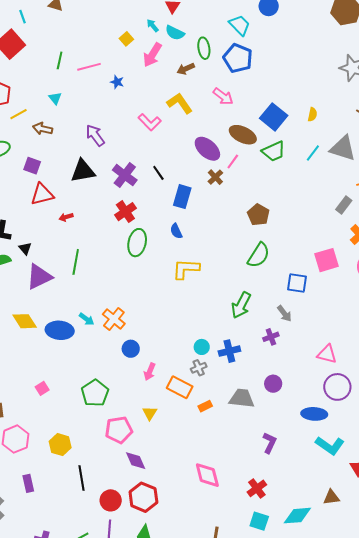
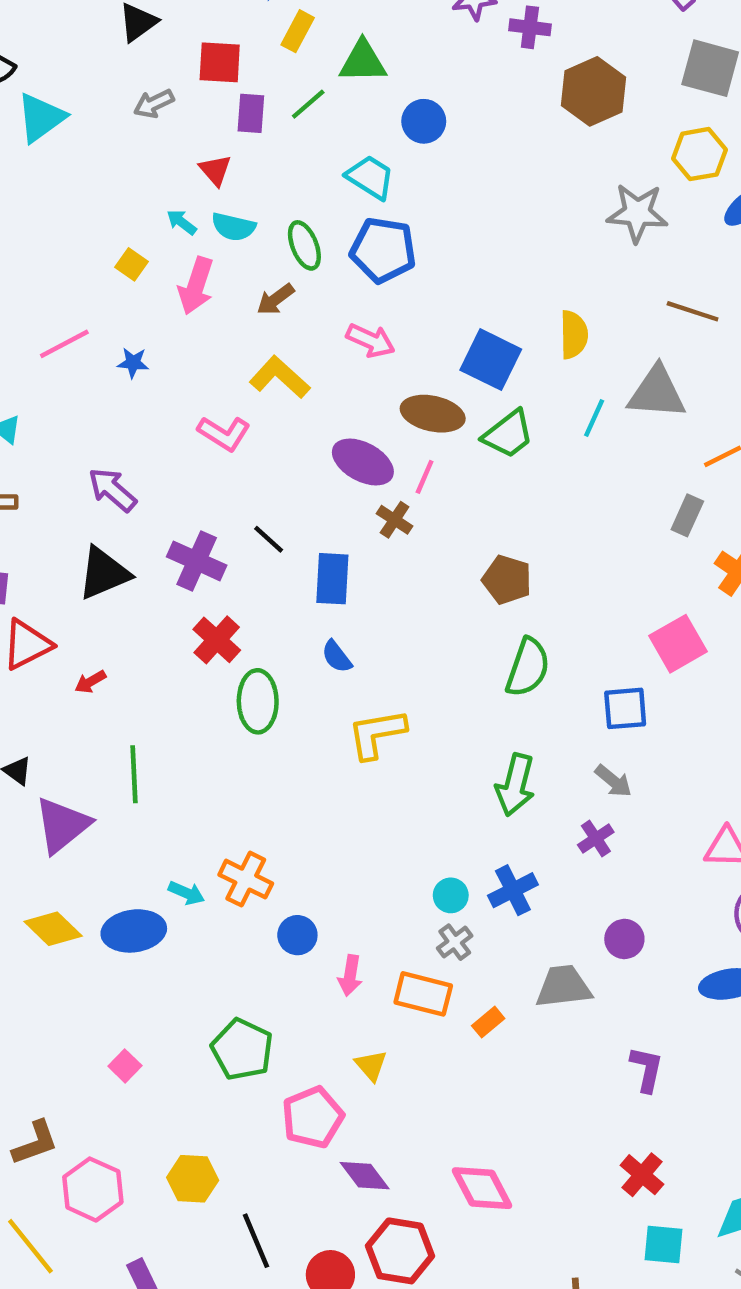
yellow semicircle: (312, 115) -> (574, 335), size x1.5
pink diamond: (207, 475) -> (482, 1188), moved

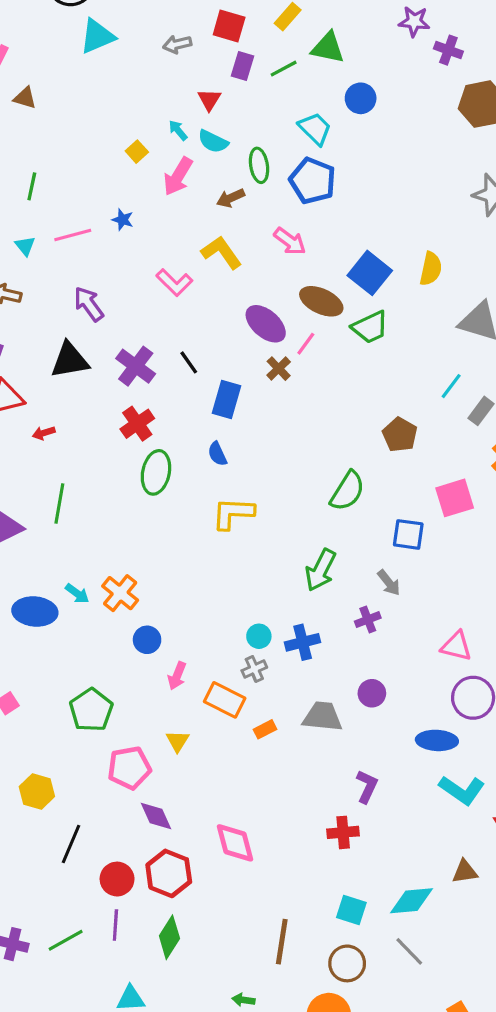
pink line: (64, 344) -> (73, 235), moved
cyan line: (594, 418) -> (451, 386), moved
brown pentagon: (507, 580) -> (400, 435), moved
red cross: (642, 1175) -> (343, 832), moved, turned 32
black line: (256, 1241) -> (71, 844), turned 33

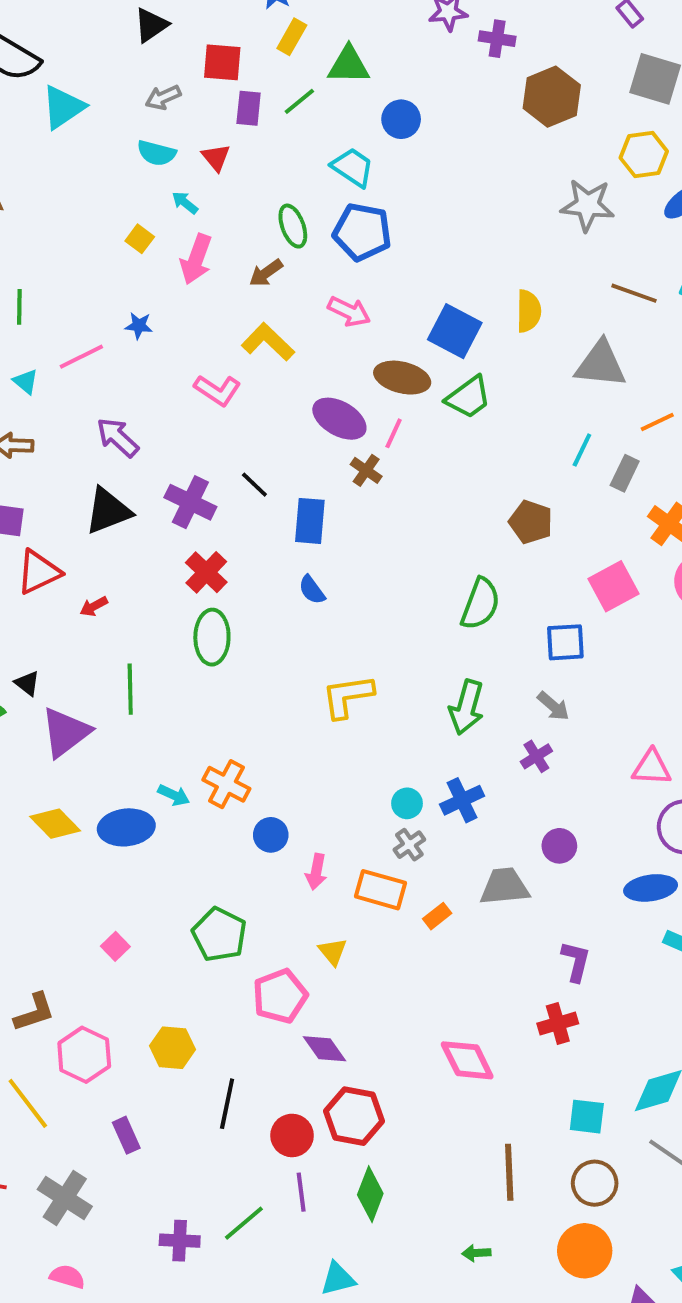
cyan semicircle: (213, 141) -> (156, 153), moved
green ellipse: (156, 472) -> (212, 637), moved
yellow L-shape: (233, 513) -> (348, 696), moved
pink diamond: (235, 843) -> (467, 1060), moved

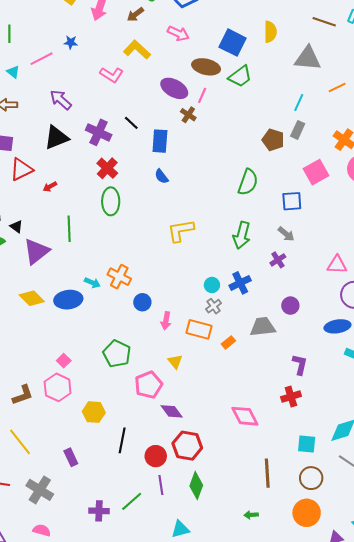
gray rectangle: (625, 473) -> (298, 130), moved
pink hexagon: (84, 1055) -> (58, 387), moved

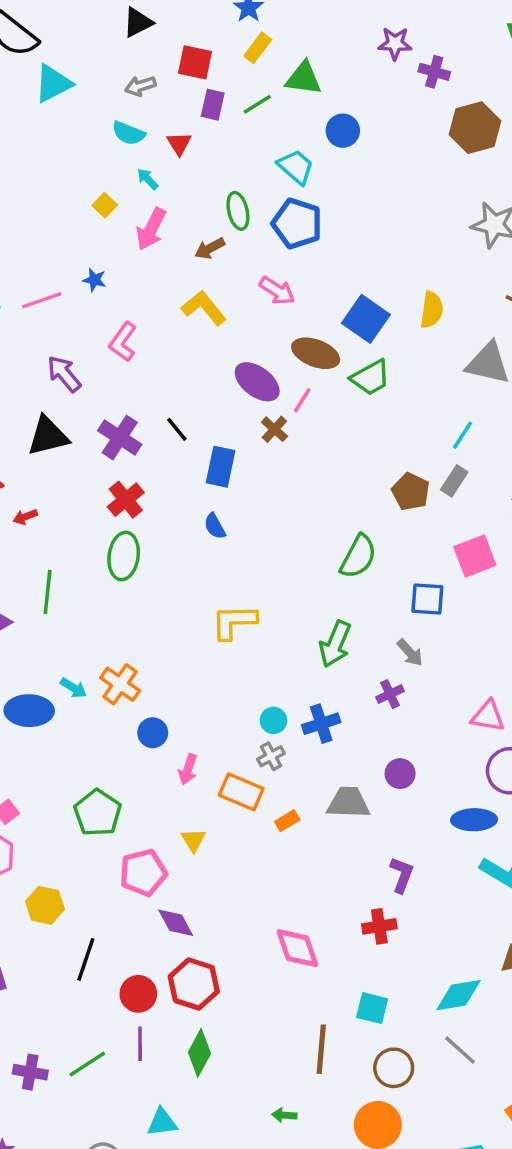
pink L-shape: (112, 75) -> (123, 342), moved, turned 85
cyan square: (307, 444) -> (372, 1008), moved

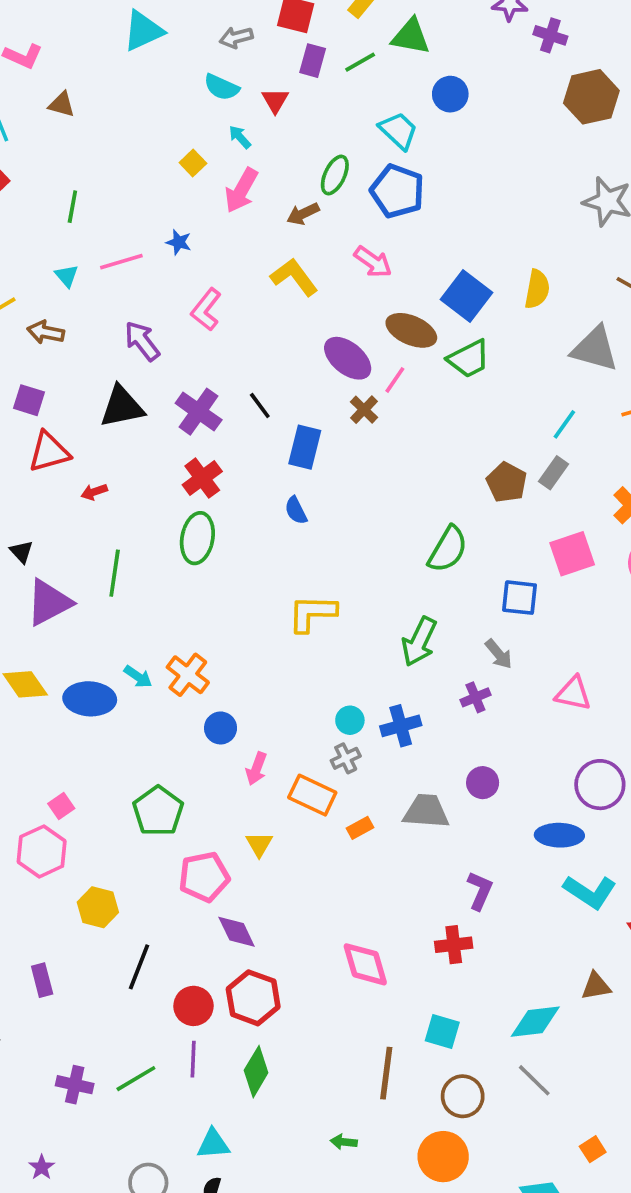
green ellipse: (238, 211) -> (335, 175), turned 36
pink triangle: (488, 716) -> (573, 693), moved

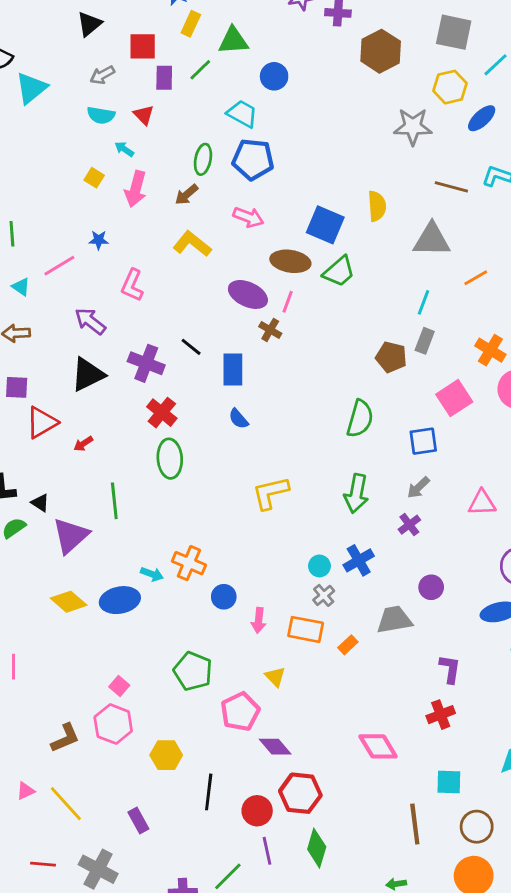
gray arrow: (499, 654) -> (418, 488), turned 100

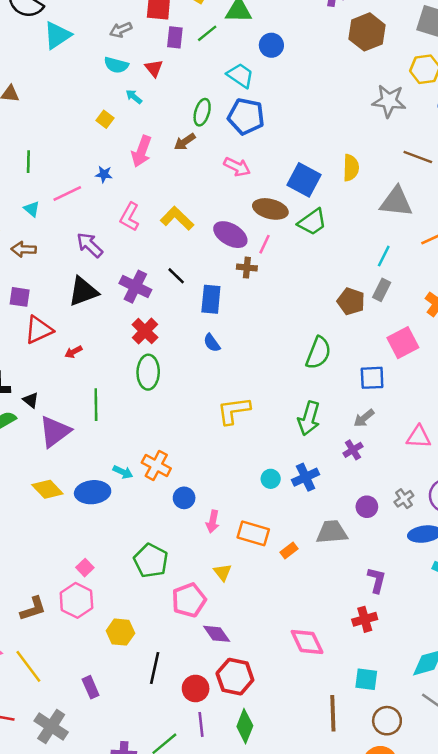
pink arrow: (136, 189) -> (141, 151), moved
yellow L-shape: (192, 244) -> (177, 218), moved
brown cross: (270, 330) -> (247, 268), turned -30
gray cross: (324, 595) -> (404, 499), moved

